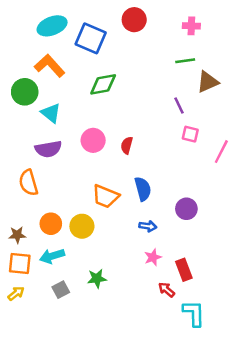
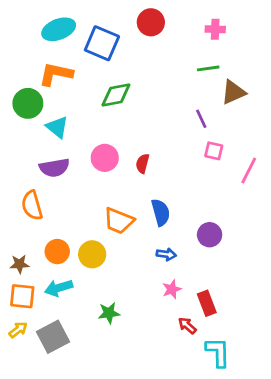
orange L-shape: (50, 66) -> (56, 74), turned -36
gray square: (61, 290) -> (53, 337), moved, size x1.6

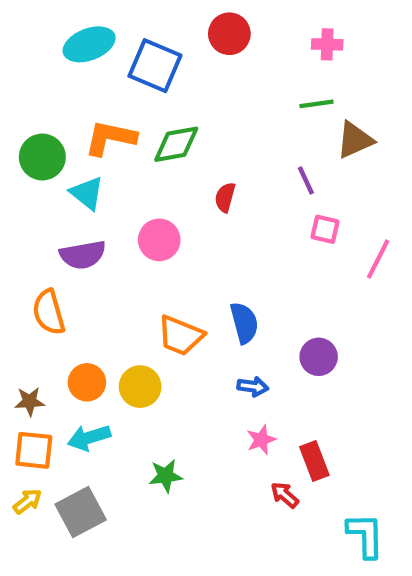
orange L-shape: (56, 74) -> (110, 138), moved
red semicircle: (142, 163) -> (225, 197), moved
cyan L-shape: (218, 352) -> (365, 535), moved

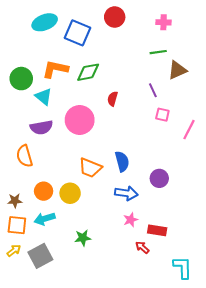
pink circle: (159, 240) -> (80, 120), size x1.4
blue arrow: (253, 387) -> (126, 193), size x1.5
red rectangle: (314, 461) -> (157, 230), turned -60

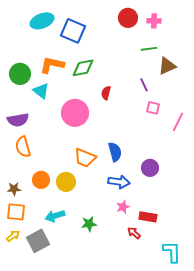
red circle: (115, 17) -> (128, 18), moved
purple semicircle: (41, 127) -> (18, 120), moved
cyan arrow: (45, 219) -> (55, 216), moved
green star: (83, 238) -> (89, 224), moved

